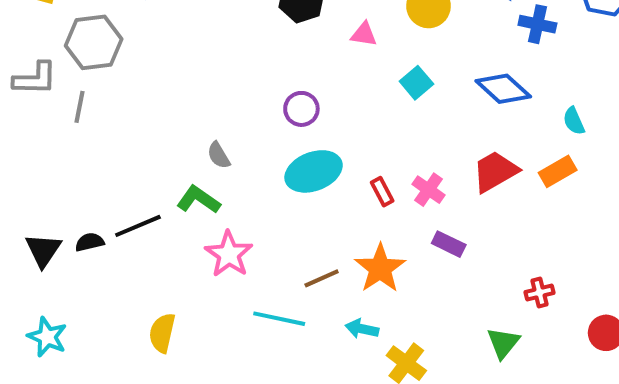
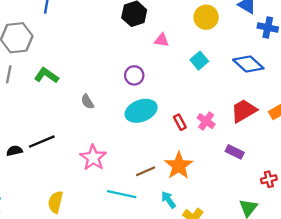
pink triangle: (364, 34) -> (162, 40), moved
green L-shape: (199, 200) -> (46, 75), moved
purple rectangle: (449, 244) -> (235, 152), moved
cyan arrow: (362, 329) -> (168, 200), turned 42

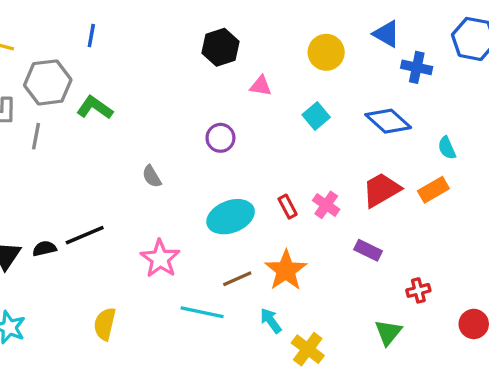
green L-shape: (46, 75) -> (95, 108), moved
cyan ellipse: (141, 111) -> (231, 217), moved

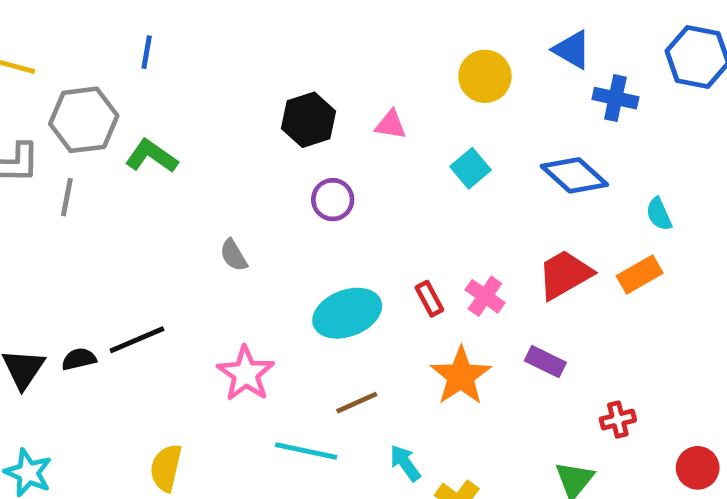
black hexagon: (220, 47) -> (309, 120), moved
orange star: (286, 270) -> (461, 376), moved

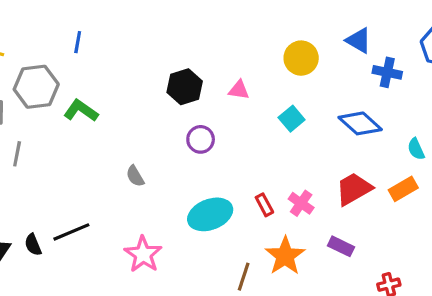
gray line: (67, 197) -> (17, 154), moved
black semicircle: (79, 359) -> (33, 245), turned -100
brown line: (357, 403) -> (244, 277), moved, turned -48

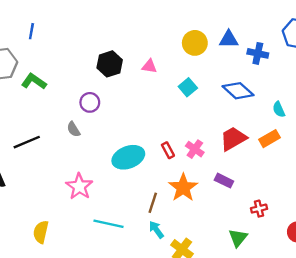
blue triangle: (359, 40) -> (229, 39), moved, turned -30
purple circle: (201, 139) -> (90, 102), moved
black line: (71, 232) -> (27, 142), moved

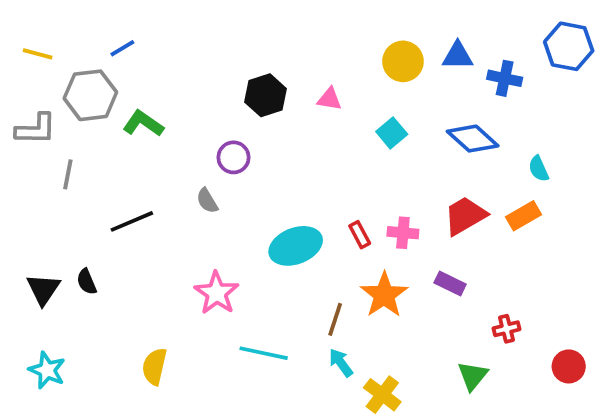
blue line: (31, 31) -> (122, 48), moved, turned 49
pink cross: (195, 149) -> (403, 233), turned -30

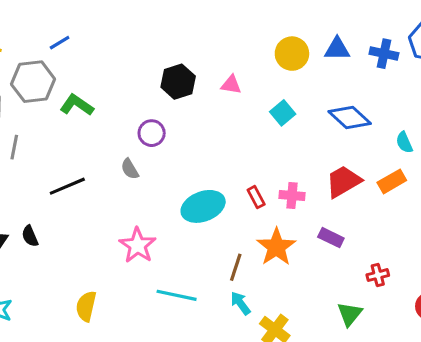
blue cross: (505, 78) -> (384, 54), moved

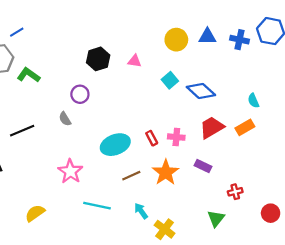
blue diamond: (350, 118) -> (201, 91), moved
brown line: (236, 267) -> (131, 176), moved, turned 48
yellow semicircle: (86, 306) -> (35, 213), turned 42

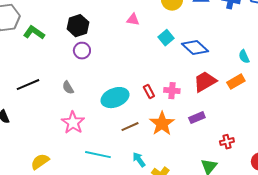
black hexagon: (98, 59) -> (78, 26), moved
gray semicircle: (65, 119) -> (68, 88), moved
purple rectangle: (203, 166) -> (197, 118), turned -49

